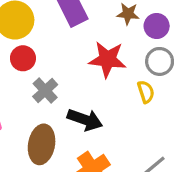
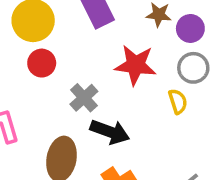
gray cross: (45, 91) -> (84, 98), moved

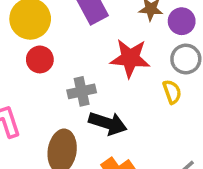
gray cross: (84, 98) -> (82, 91), turned 32

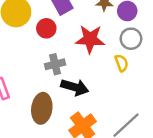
red circle: (40, 59) -> (46, 28), moved

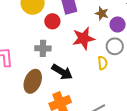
red star: (90, 39) -> (83, 38), turned -30
gray cross: (55, 64) -> (43, 48), moved

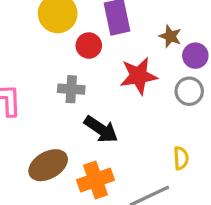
yellow semicircle: (103, 63) -> (181, 158), moved
brown ellipse: (33, 81) -> (48, 165), moved, turned 35

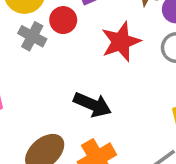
gray cross: (71, 89) -> (32, 36), moved, turned 35

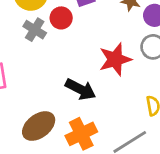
red star: (121, 42) -> (115, 59), moved

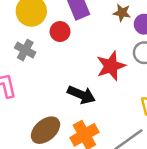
gray cross: (35, 30) -> (25, 50), moved

